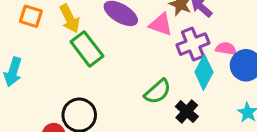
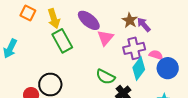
pink triangle: (161, 25) -> (105, 38), moved, turned 42
green semicircle: (158, 92) -> (105, 77), turned 60

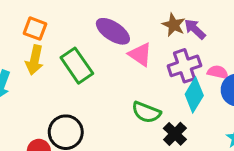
orange square: (28, 13) -> (35, 29), moved
yellow arrow: (54, 19) -> (35, 60), moved, turned 36
pink triangle: (105, 38) -> (140, 54), turned -30

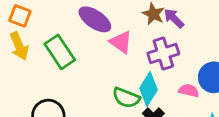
yellow arrow: (35, 60) -> (19, 46), turned -36
pink semicircle: (218, 72) -> (189, 91), moved
cyan diamond: (194, 95) -> (148, 89), moved

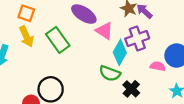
cyan diamond: (148, 89) -> (120, 52), moved

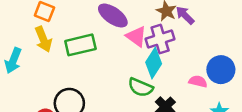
purple cross: (137, 39) -> (160, 39), moved
green rectangle: (58, 40) -> (80, 45), turned -70

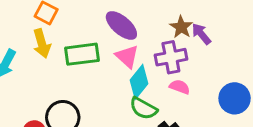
pink triangle: (136, 36) -> (127, 56), moved
cyan diamond: (154, 63) -> (139, 82), moved
pink semicircle: (198, 81) -> (180, 87), moved

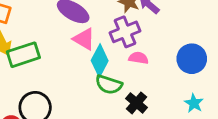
green rectangle: (82, 54) -> (23, 55), moved

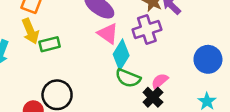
green rectangle: (23, 55) -> (50, 44), size x0.7
pink semicircle: (138, 58) -> (160, 81), moved, turned -54

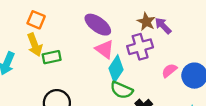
pink semicircle: (160, 81) -> (169, 71), moved

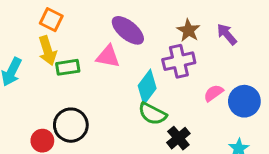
purple arrow: (163, 26) -> (227, 34), moved
pink triangle: (105, 49) -> (108, 56), moved, turned -30

